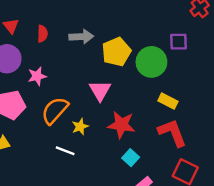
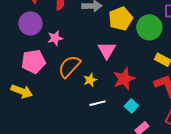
red star: (121, 125) -> (124, 79), turned -30
white line: (65, 151) -> (98, 103), moved, turned -35

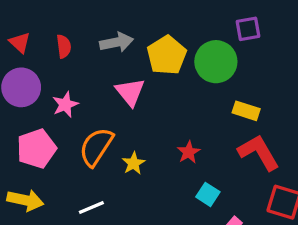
pink triangle: (107, 50) -> (130, 92), moved
red star: (124, 79) -> (189, 152), size x0.6
white line: (98, 103) -> (91, 208), moved

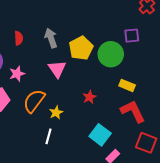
gray arrow: (116, 42) -> (51, 38), turned -102
red star: (189, 152) -> (89, 97), moved
cyan square: (208, 194) -> (100, 135), size x1.5
white line: (91, 208) -> (49, 136), moved, turned -56

